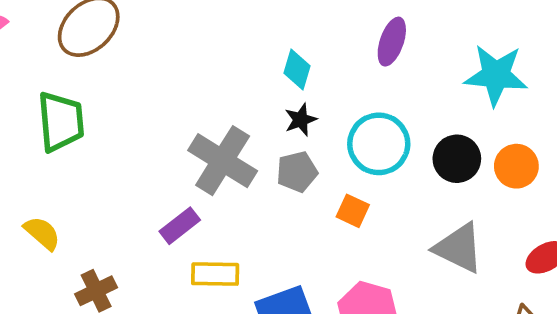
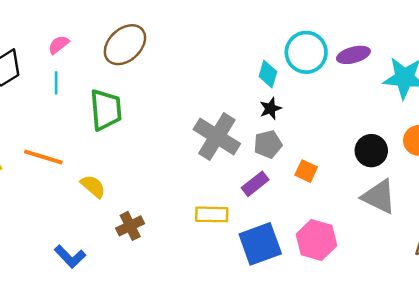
purple ellipse: (392, 42) -> (353, 55), moved, turned 56
cyan circle: (379, 144) -> (306, 52), moved
black circle: (457, 159) -> (371, 151), moved
purple rectangle: (180, 226) -> (255, 184), moved

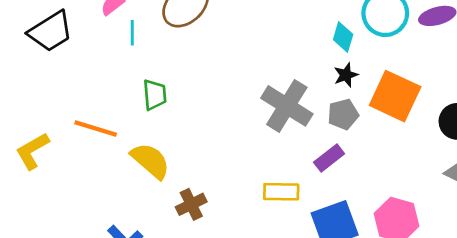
cyan line: (56, 83) -> (132, 33), moved
green trapezoid: (106, 110) -> (155, 95), moved, size x0.7
orange square: (306, 171) -> (395, 96), moved, size x2.0
yellow semicircle: (93, 186) -> (150, 161), size x1.4

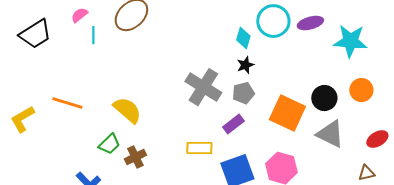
green trapezoid: (155, 95) -> (109, 144), moved, turned 50
orange square: (395, 96) -> (287, 113), moved
yellow semicircle: (150, 161) -> (127, 110), moved

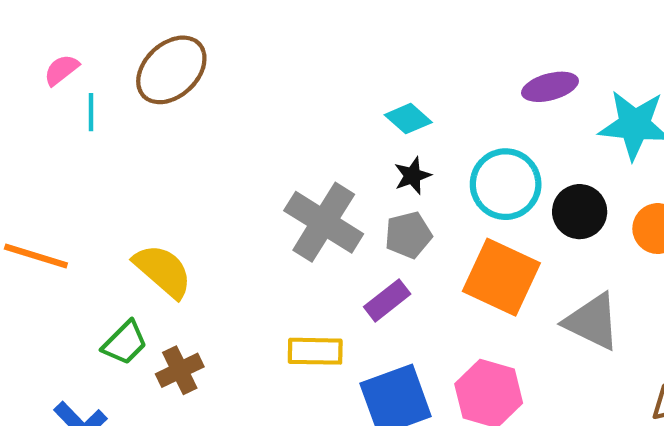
cyan circle: (273, 21) -> (506, 184), moved
cyan diamond: (243, 38) -> (408, 119), turned -65
black circle: (324, 98) -> (580, 212), moved

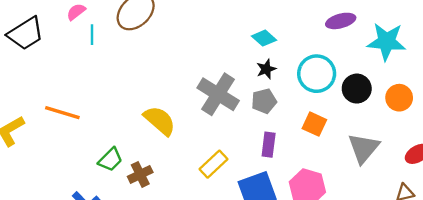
yellow semicircle: (163, 271) -> (160, 121), moved
orange square: (501, 277) -> (314, 124), size x0.6
purple rectangle: (387, 300) -> (269, 145), moved, turned -45
gray triangle: (592, 322) -> (364, 148), turned 44
yellow rectangle: (315, 351) -> (214, 164), turned -44

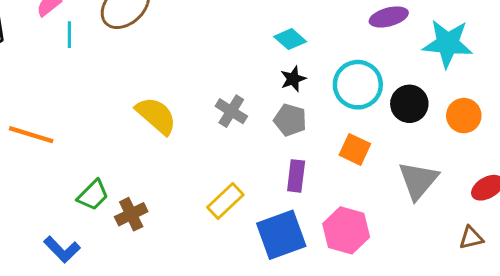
gray cross: (218, 94) -> (231, 111), size x0.6
gray pentagon: (264, 101) -> (290, 120), turned 30
yellow semicircle: (160, 121) -> (156, 116), moved

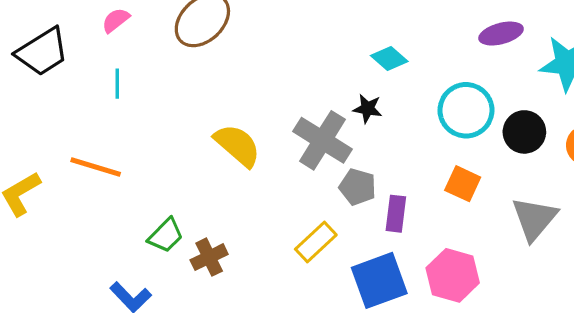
cyan line: (69, 35) -> (117, 84), moved
black star: (293, 79) -> (368, 109), moved, turned 30
gray cross: (231, 111) -> (323, 140), size x1.6
gray pentagon: (290, 120) -> (358, 187), moved

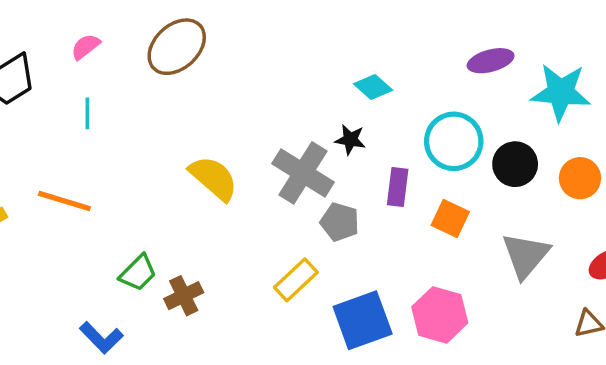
purple rectangle: (396, 214) -> (398, 187), moved

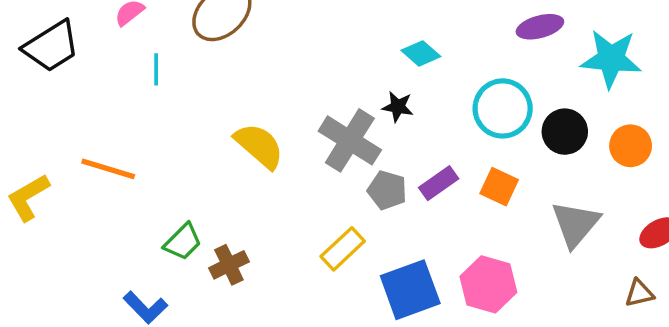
cyan line: (87, 113) -> (156, 69), moved
purple rectangle: (398, 187) -> (439, 183), moved, turned 48

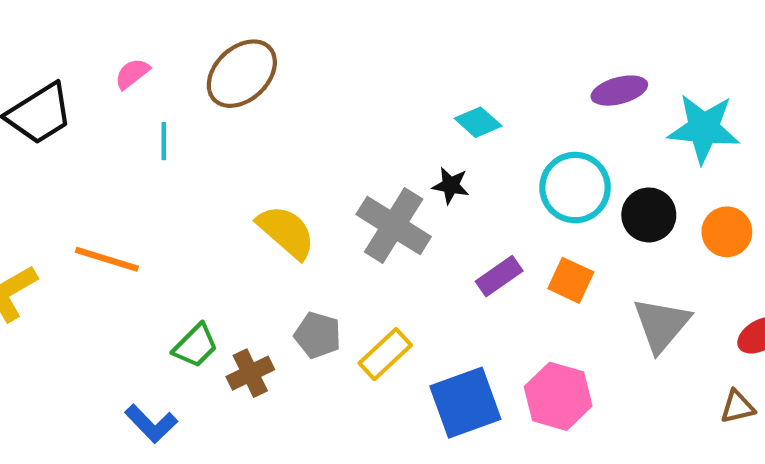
gray pentagon: (387, 190) -> (318, 335), moved

